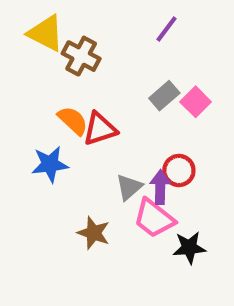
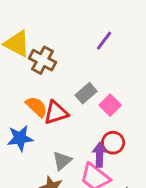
gray rectangle: (164, 96) -> (86, 93), moved
pink square: (196, 102) -> (110, 105), moved
gray triangle: (129, 187) -> (62, 161), moved

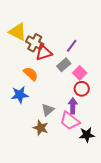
purple line: (104, 41) -> (72, 46), moved
red triangle: (56, 113) -> (44, 53), moved
red circle: (113, 143) -> (82, 89), moved

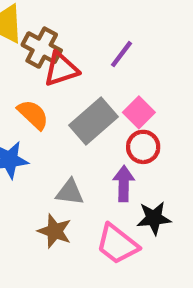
gray rectangle: (64, 65) -> (93, 121), moved, size x1.5
gray triangle: (48, 110) -> (70, 192), turned 48
pink trapezoid: (70, 121) -> (117, 244), moved
black star: (87, 135) -> (154, 218), moved

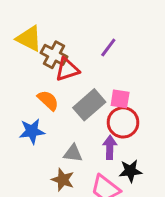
purple line: (122, 54) -> (108, 47), moved
pink square: (139, 112) -> (120, 99), turned -36
red circle: (143, 147) -> (123, 122), size x1.4

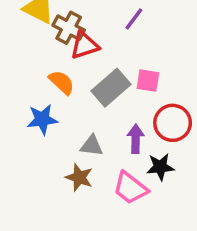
red circle: (123, 122) -> (173, 123), moved

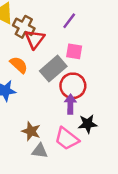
red triangle: (85, 45) -> (35, 39), turned -35
pink square: (148, 81) -> (74, 51), moved
red circle: (173, 123) -> (73, 86), moved
gray triangle: (92, 146) -> (40, 151), moved

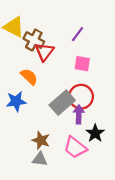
gray rectangle: (53, 69) -> (62, 103), moved
black star: (88, 124) -> (95, 133), turned -30
gray triangle: (40, 151) -> (40, 159), moved

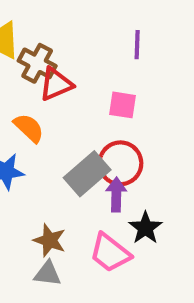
purple line: (77, 34) -> (137, 45), moved, turned -35
red triangle: (44, 52) -> (56, 84), turned 30

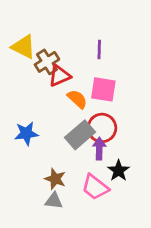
purple line: (137, 45) -> (99, 50), moved
brown cross: (37, 63) -> (47, 62), turned 30
pink square: (123, 105) -> (103, 89), size x1.4
orange semicircle: (29, 128) -> (77, 99), moved

